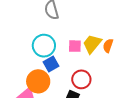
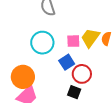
blue square: (51, 64) -> (67, 62), moved
orange circle: (38, 81) -> (23, 77), moved

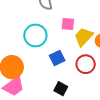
pink square: (73, 41) -> (68, 24), moved
red circle: (82, 74) -> (86, 64), moved

